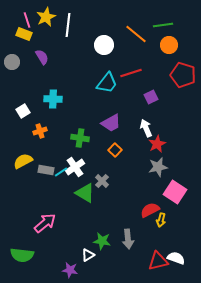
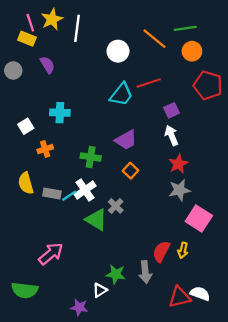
white arrow: (146, 128) -> (171, 135), moved
yellow semicircle: (23, 161) -> (26, 183), turned -78
red semicircle: (150, 210) -> (161, 251), moved, turned -36

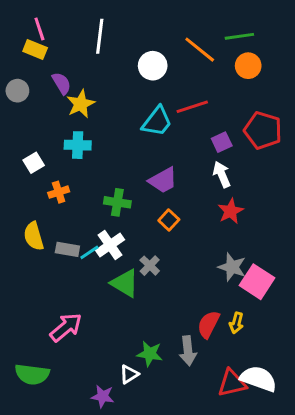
yellow star: (52, 19) -> (81, 104), moved
red pentagon: (208, 85) -> (263, 130), moved
gray star: (179, 190) -> (232, 267), moved, turned 30
white semicircle: (200, 294) -> (258, 379), size x1.4

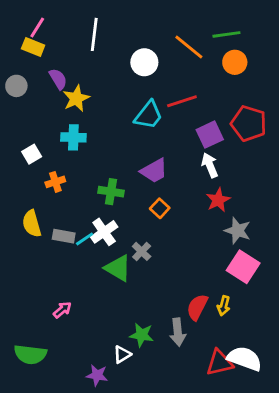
pink line: (39, 29) -> (37, 27), turned 50
purple square: (222, 142) -> (210, 135), size x1.4
gray star: (232, 267) -> (238, 231), moved
pink arrow: (66, 327) -> (62, 310), size x0.6

